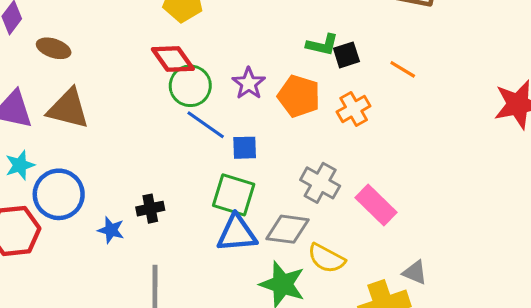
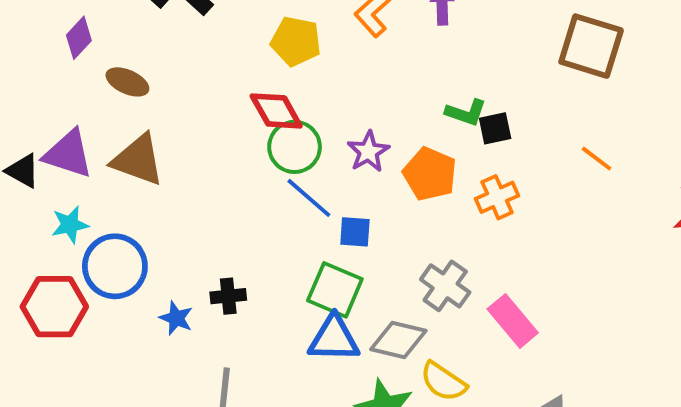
orange line: (403, 69) -> (597, 159), moved

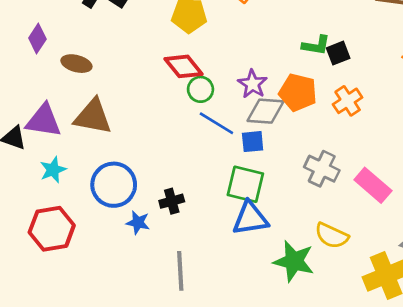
green circle: (295, 147) -> (201, 89), size x0.7
blue circle: (115, 266) -> (114, 185), moved
gray diamond: (398, 340) -> (265, 111), moved

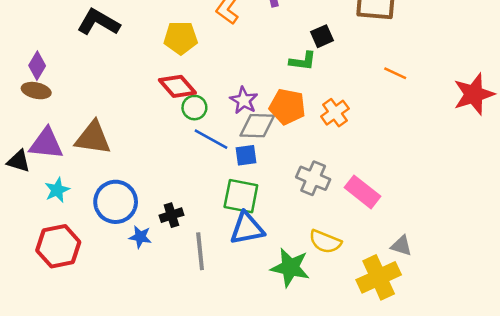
black square: (338, 53) -> (322, 36), moved
brown ellipse: (76, 64) -> (36, 91), moved
gray line: (180, 271) -> (200, 251), moved

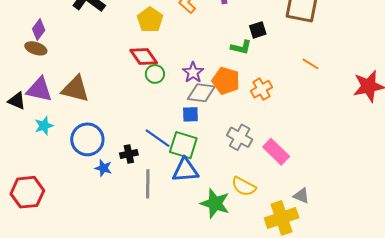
yellow pentagon: (181, 38) -> (150, 20), turned 30
blue line: (211, 139) -> (158, 138), moved
red hexagon: (58, 246) -> (27, 192), moved

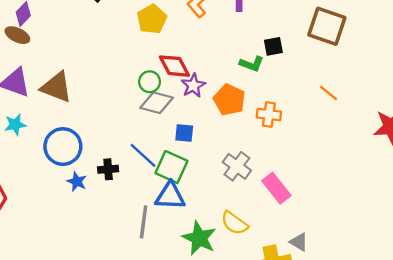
red diamond: (144, 57) -> (174, 66), moved
orange cross: (261, 89) -> (269, 115), turned 30
gray diamond: (201, 93) -> (157, 103), moved
gray line: (148, 184) -> (144, 222), moved

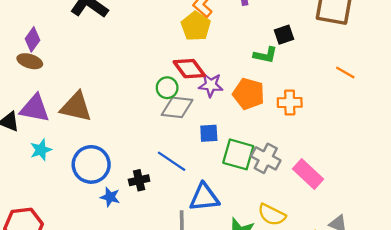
yellow pentagon: (152, 19) -> (196, 26), moved
purple star: (193, 86) -> (211, 85), turned -30
green square: (171, 167) -> (238, 154), moved

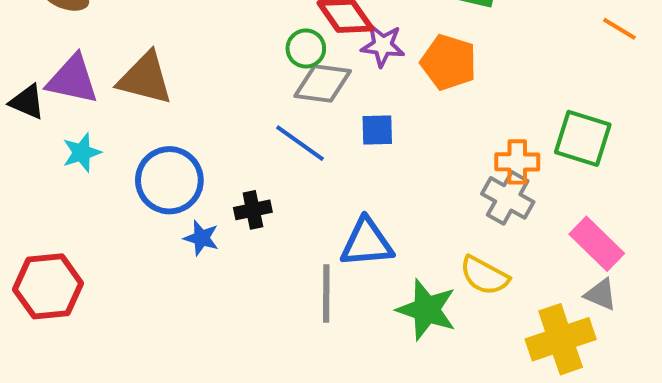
orange cross: (290, 102) -> (517, 162), moved
green square: (238, 154) -> (583, 138), moved
gray cross: (266, 158) -> (508, 198), moved
blue line: (172, 161) -> (300, 143), moved
pink rectangle: (308, 174) -> (597, 244), moved

